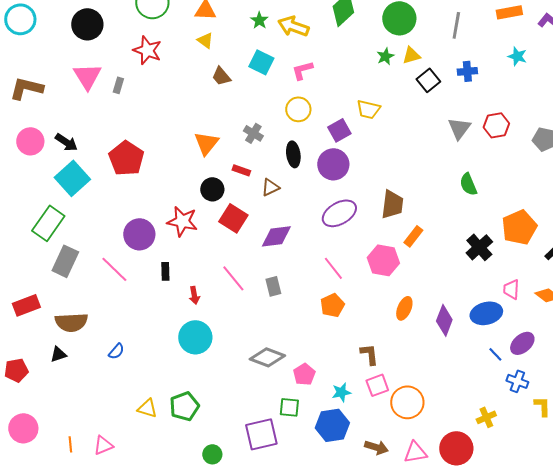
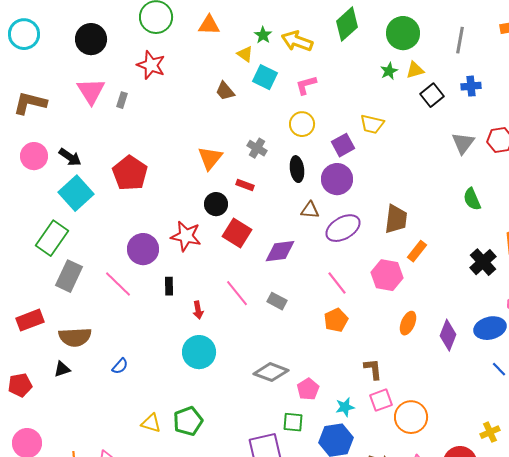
yellow triangle: (205, 40) -> (245, 54), moved
brown triangle: (270, 187) -> (310, 210), moved, turned 30
gray rectangle: (273, 286) -> (277, 301), turned -48

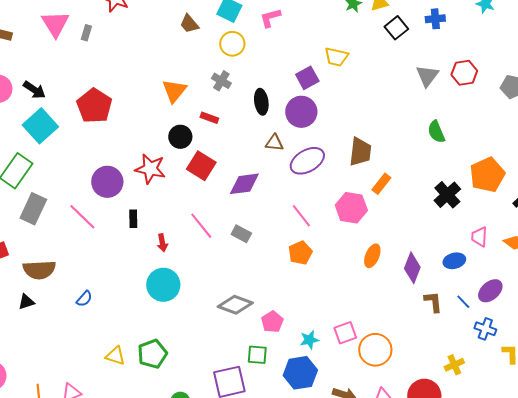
yellow circle: (302, 124) -> (232, 44), moved
blue ellipse: (490, 328) -> (454, 261), size x0.7
brown L-shape: (373, 369) -> (433, 302), moved

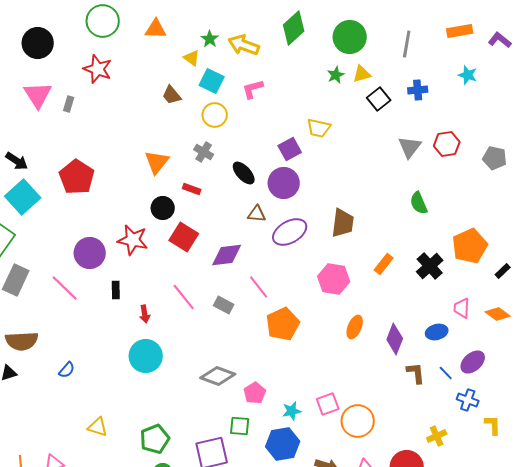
black ellipse: (261, 102) -> (244, 173), turned -35
orange rectangle: (381, 184) -> (384, 264), moved
pink line: (301, 216) -> (259, 287), moved
orange pentagon: (300, 253) -> (283, 324), size x1.4
green pentagon: (152, 354) -> (155, 439), moved

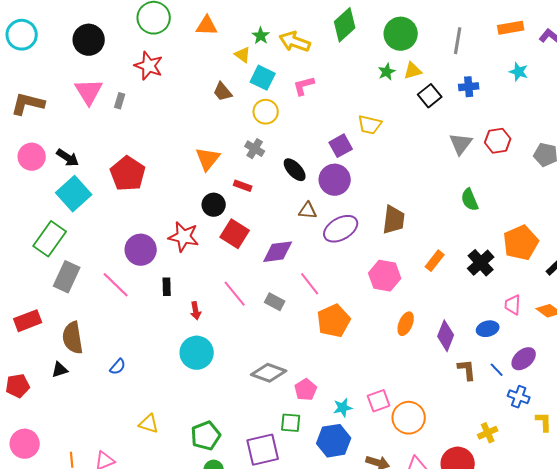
brown semicircle: (22, 341) -> (73, 338), turned 84

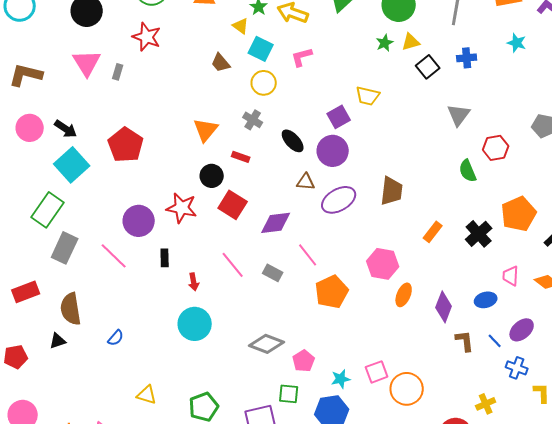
red hexagon: (498, 141) -> (496, 148), moved
pink hexagon: (385, 276) -> (383, 264), moved

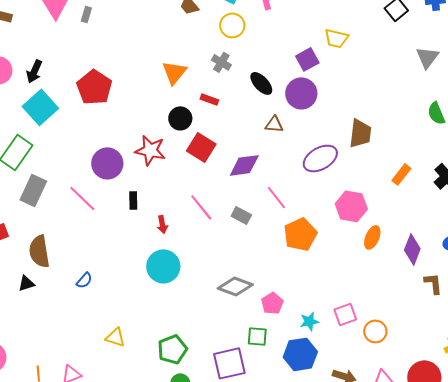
black arrow: (66, 129) -> (34, 71), turned 80
purple ellipse: (339, 200) -> (320, 158), moved
orange circle: (407, 389) -> (375, 331), size x0.7

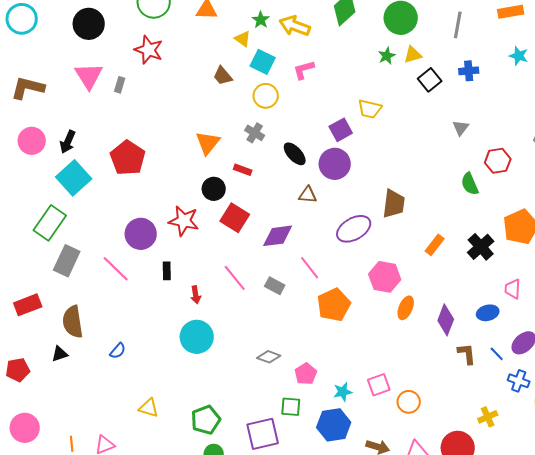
gray triangle: (427, 57) -> (461, 128), size x0.7
gray diamond: (235, 286) -> (269, 357), size x0.7

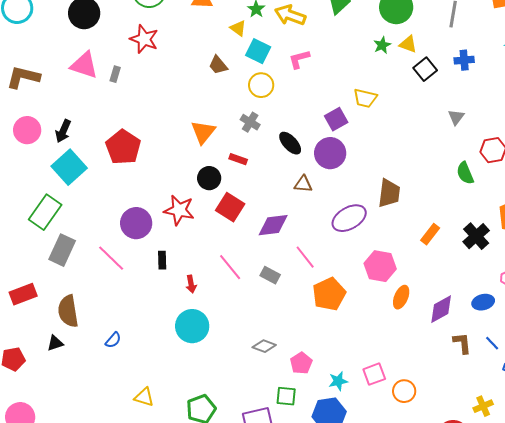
yellow triangle: (413, 55) -> (408, 44), turned 36
pink triangle: (89, 76) -> (84, 65), turned -40
purple diamond: (446, 320) -> (441, 309), turned 40

